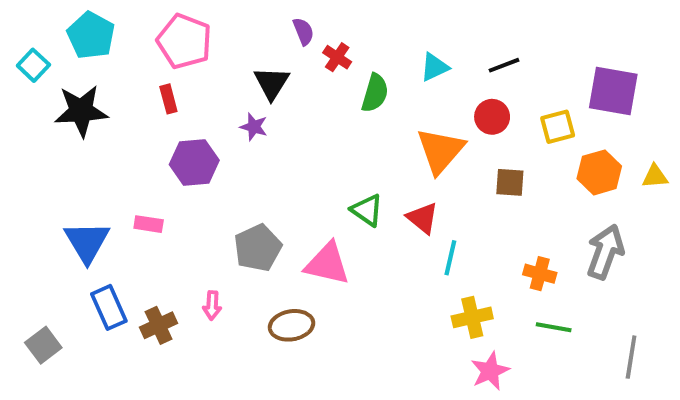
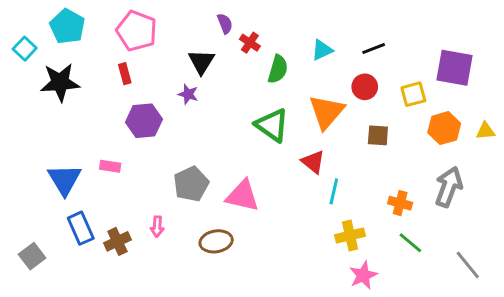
green triangle: (367, 210) -> (272, 125), moved, size x1.4
green line: (554, 327) -> (410, 243), turned 30
gray line: (631, 357) -> (468, 265), turned -48

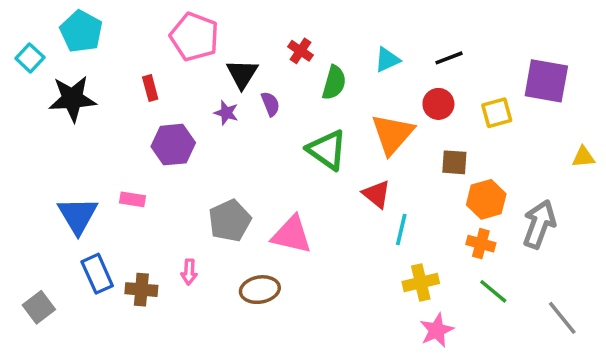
purple semicircle: (225, 24) -> (270, 104), moved
pink pentagon: (137, 31) -> (194, 37), moved
orange hexagon: (444, 128) -> (486, 199), moved
brown cross: (117, 241) -> (141, 290), turned 30

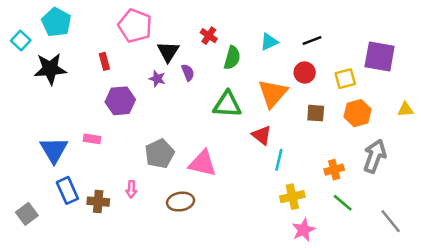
green triangle: (327, 150) -> (227, 104), turned -32
orange hexagon: (486, 199) -> (357, 113), moved
orange cross: (481, 244) -> (334, 170), turned -30

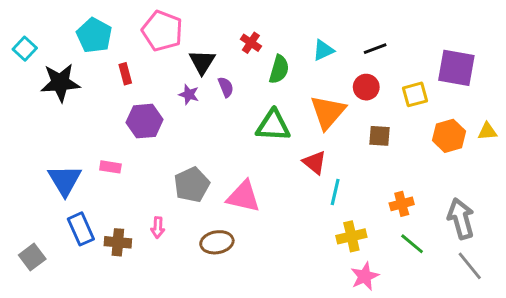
cyan pentagon: (56, 22) -> (94, 35), moved
orange hexagon: (357, 113) -> (449, 136), moved
gray arrow: (375, 156) -> (461, 219), moved, turned -36

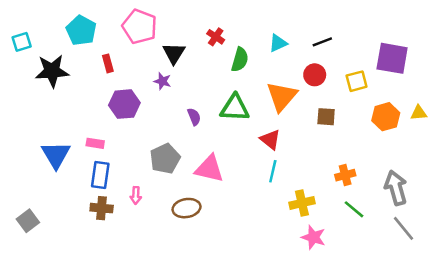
cyan square: (25, 49) -> (22, 42), turned 30
purple semicircle: (226, 87) -> (194, 117), moved
cyan line: (335, 192) -> (273, 171), moved
blue rectangle: (81, 229) -> (100, 175), moved, turned 32
pink star: (365, 276) -> (313, 237), turned -30

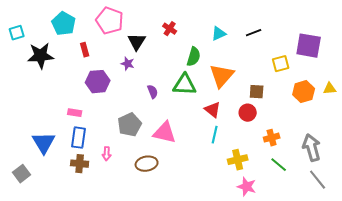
green semicircle: (240, 60) -> (194, 57), moved
red circle: (315, 75) -> (248, 113), moved
blue triangle: (56, 155) -> (44, 143), moved

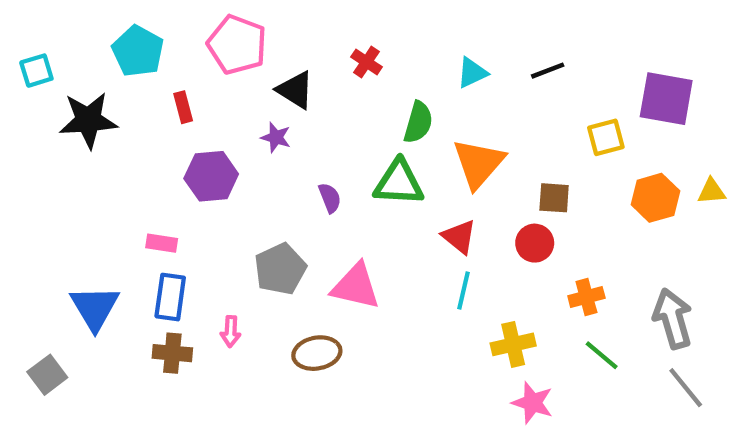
black triangle: (137, 42) -> (295, 90), turned -30

